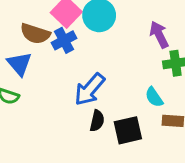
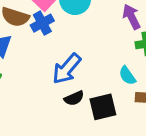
black semicircle: (97, 121) -> (74, 98), turned 54

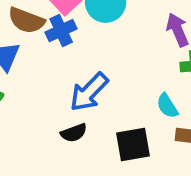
black semicircle: (74, 98) -> (74, 133), moved

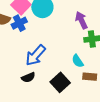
black square: (133, 145) -> (60, 82), turned -30

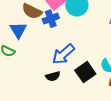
black square: (60, 82) -> (85, 72), moved

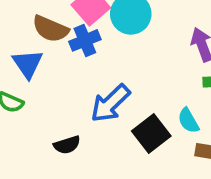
black semicircle: (53, 76) -> (67, 145), moved

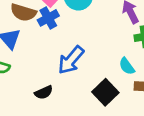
black square: (151, 134) -> (105, 92), moved

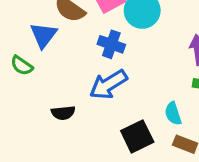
blue cross: (48, 18) -> (111, 44), moved, turned 30

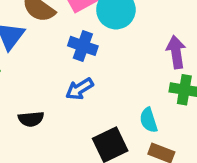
blue arrow: (108, 84) -> (79, 89), size x0.7

